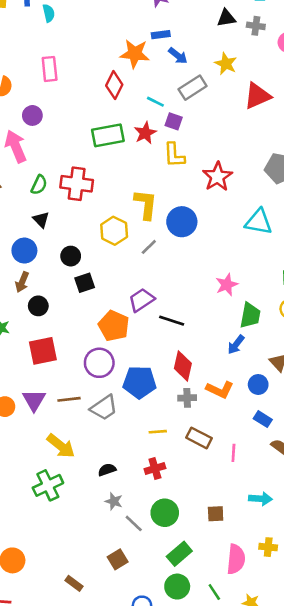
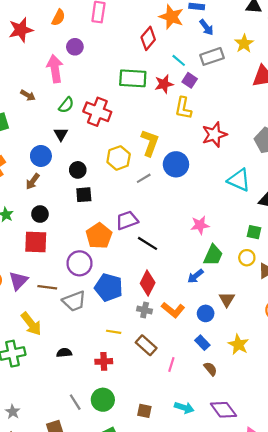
black circle: (38, 306) -> (40, 214), moved
gray star: (114, 501) -> (13, 412), moved

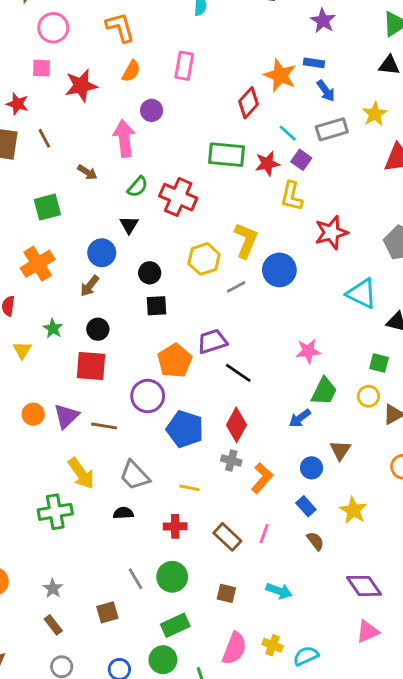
gray trapezoid: (74, 301) -> (135, 475), moved, turned 65
orange L-shape: (173, 310) -> (262, 478), moved, turned -90
brown rectangle: (146, 345) -> (227, 537), moved
purple diamond: (223, 410) -> (364, 586), moved

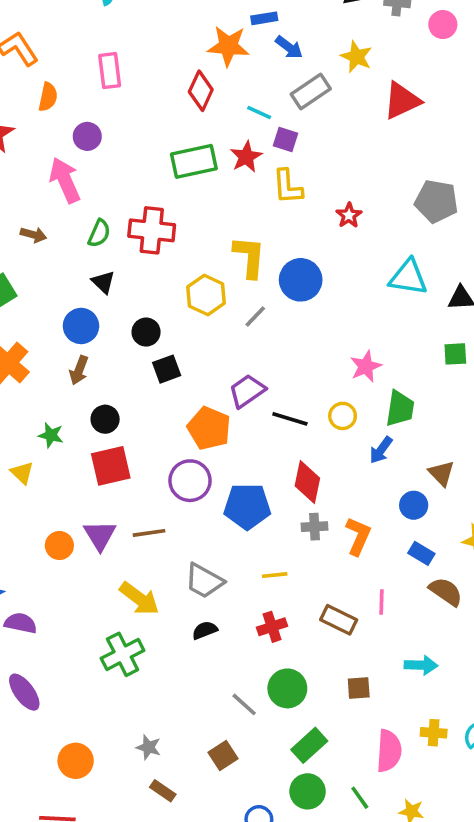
red star: (331, 232) -> (349, 215), size x0.6
yellow circle: (368, 396) -> (343, 416), moved
brown semicircle: (315, 541) -> (446, 592), size x1.4

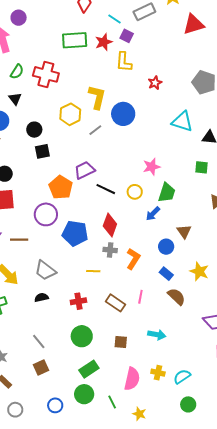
yellow line: (275, 575) -> (93, 271), moved
gray line: (244, 704) -> (39, 342), moved

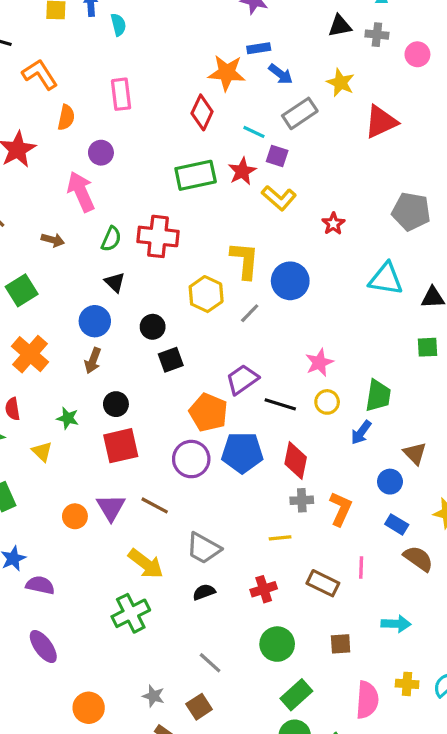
yellow L-shape: (124, 62) -> (279, 198), turned -45
pink star: (152, 167) -> (319, 363), moved
blue pentagon: (75, 233) -> (242, 453), moved
brown line: (19, 240) -> (155, 505), turned 36
brown square: (41, 367) -> (199, 707), moved

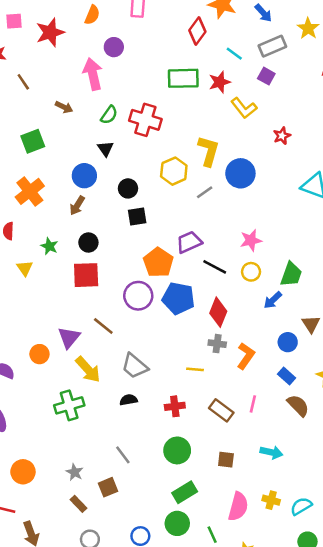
purple square: (277, 156) -> (266, 76), moved
purple triangle: (111, 507) -> (69, 337), moved
orange circle: (75, 516) -> (39, 354), moved

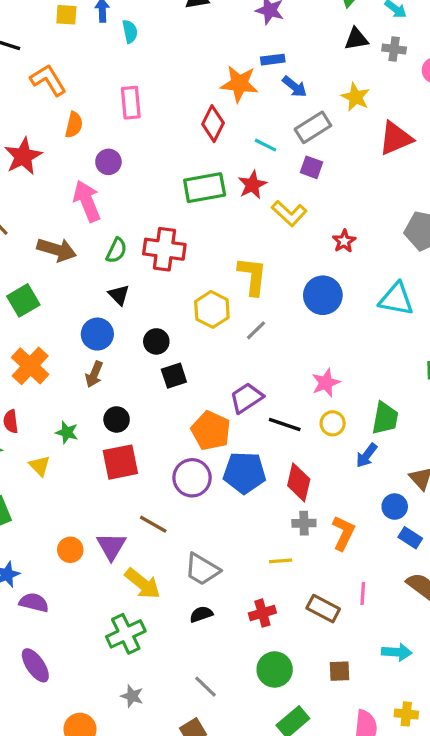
brown arrow: (64, 107) -> (57, 250), size x1.6
blue circle: (240, 173) -> (323, 295), moved
orange circle: (39, 354) -> (70, 550), moved
blue rectangle: (287, 376) -> (410, 538), moved
gray star: (75, 472) -> (132, 696), moved

